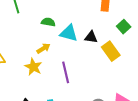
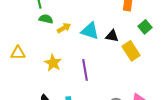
green semicircle: (48, 22) -> (46, 19), moved
yellow arrow: (43, 48) -> (64, 28), moved

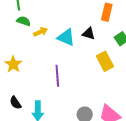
black triangle: (112, 36) -> (89, 34), moved
yellow star: (53, 63) -> (13, 64), moved

